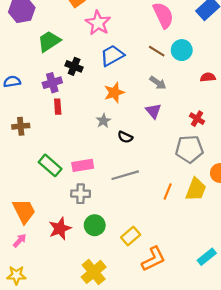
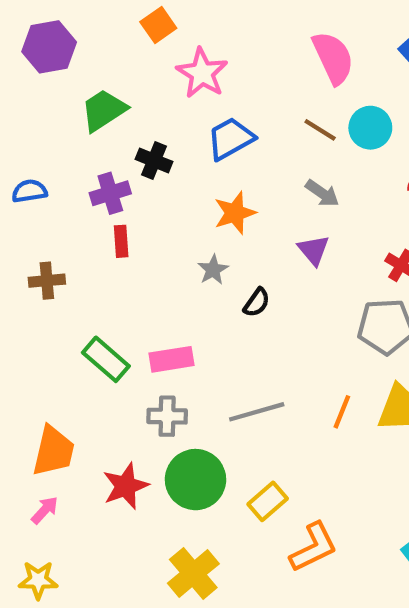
black semicircle: (125, 137) -> (257, 303), turned -80
gray line: (125, 175) -> (257, 412), moved
orange trapezoid: (24, 211) -> (53, 451), turned 40
green circle: (95, 225) -> (195, 480), size x1.4

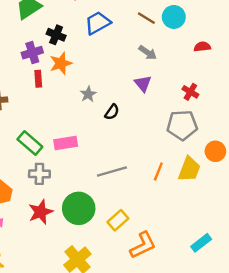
orange star: (235, 213) -> (61, 63), moved
gray cross: (167, 416) -> (39, 174), moved

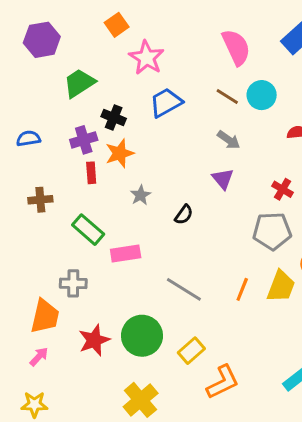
gray star: (88, 94) -> (141, 195), moved
green rectangle: (30, 143) -> (88, 230), moved
gray line: (112, 172) -> (184, 289), turned 48
gray cross: (39, 174) -> (73, 283), moved

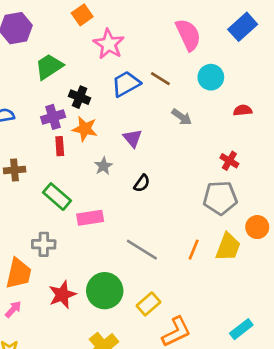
brown line: (227, 97) -> (160, 79), moved
orange star: (120, 153) -> (85, 129), turned 30
purple triangle: (223, 179) -> (133, 138), moved

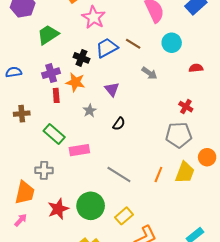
black cross: (80, 97) -> (81, 58), moved

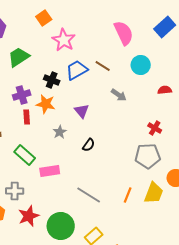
red star: (58, 209) -> (29, 216), moved

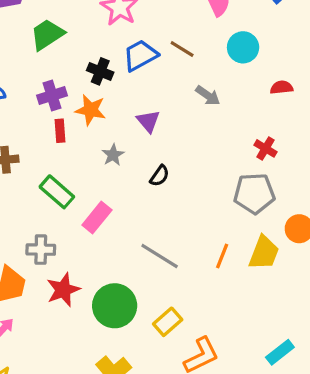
pink rectangle: (50, 171) -> (97, 217), turned -42

